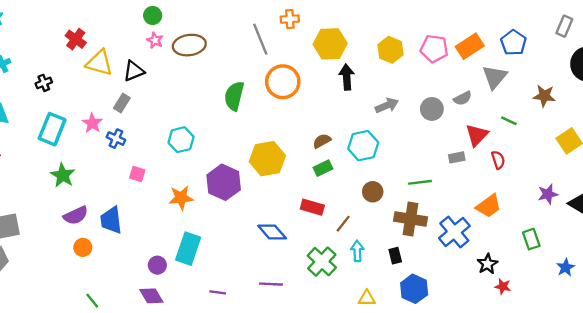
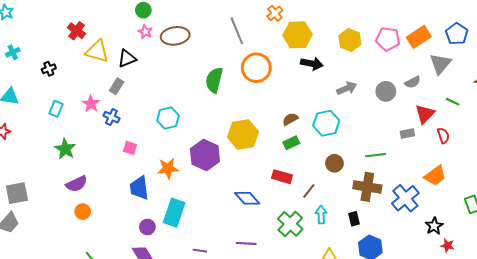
orange cross: (290, 19) -> (275, 13), moved, turned -35
black arrow: (347, 77) -> (312, 64), turned 105
cyan rectangle: (52, 129) -> (56, 109), size x0.6
blue trapezoid: (111, 220) -> (139, 188), moved

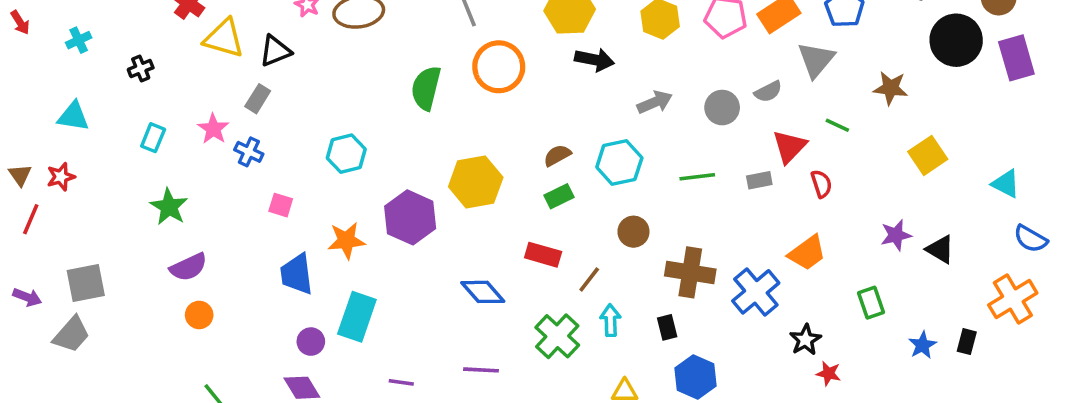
green line: (376, 155) -> (697, 177), moved

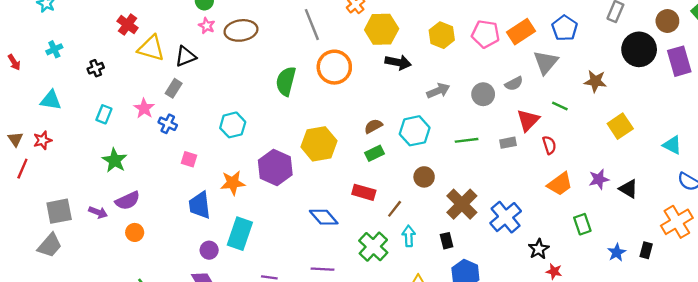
red arrow: (20, 22) -> (14, 62), moved
orange trapezoid: (807, 253) -> (560, 184), moved
brown cross: (690, 272) -> (462, 204), turned 36
purple arrow: (27, 297) -> (98, 212), moved

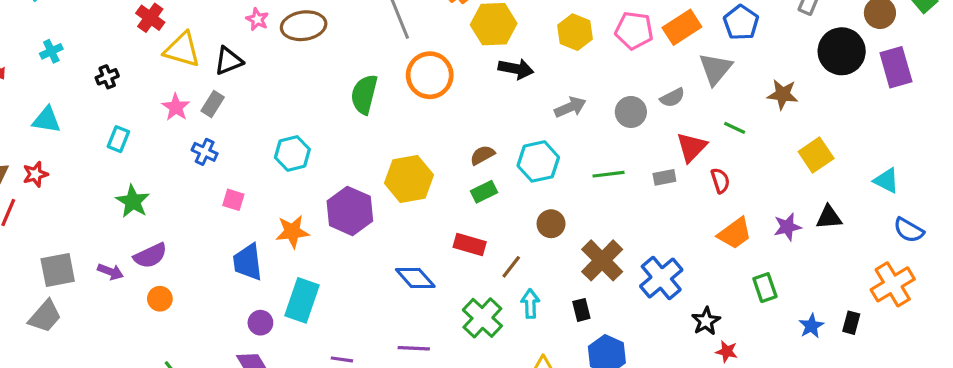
pink star: (144, 108) -> (176, 107), moved
black triangle: (628, 189) -> (829, 217), moved, turned -36

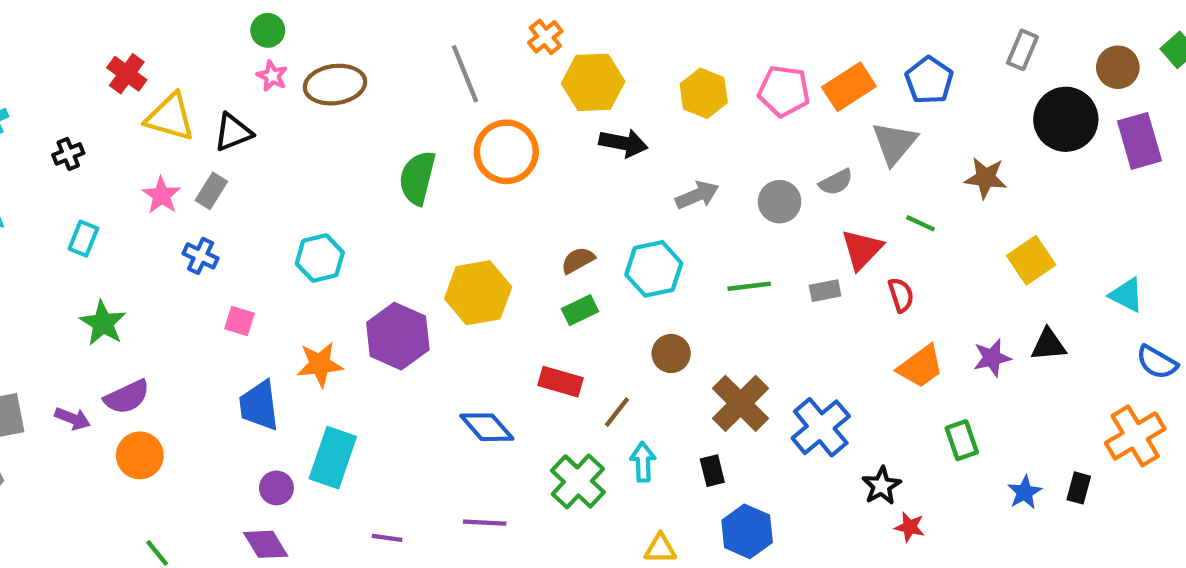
orange circle: (160, 299) -> (140, 455), size x1.4

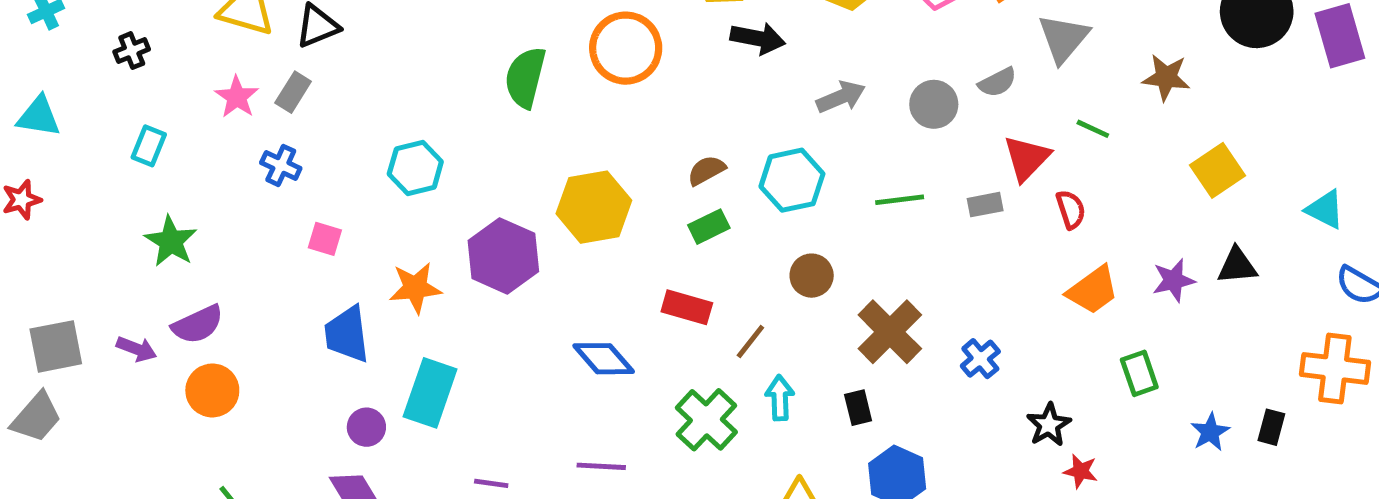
blue cross: (821, 427) -> (980, 359), size x0.6
orange cross: (1135, 436) -> (1335, 368), turned 38

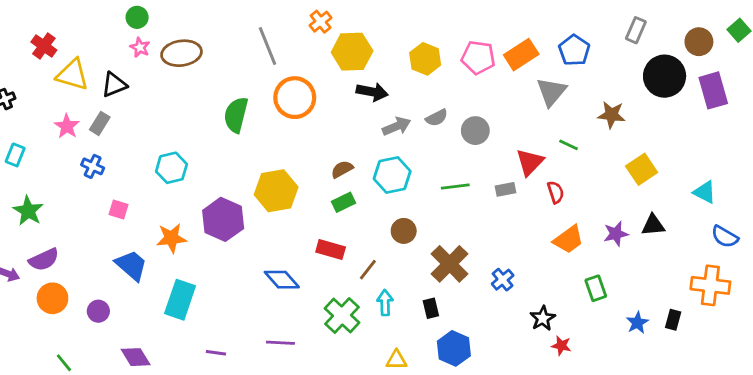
gray semicircle: (997, 82) -> (437, 118), moved
gray arrow: (841, 97) -> (396, 126), moved
blue trapezoid: (347, 334) -> (131, 265), turned 138
purple circle: (366, 427) -> (98, 311), moved

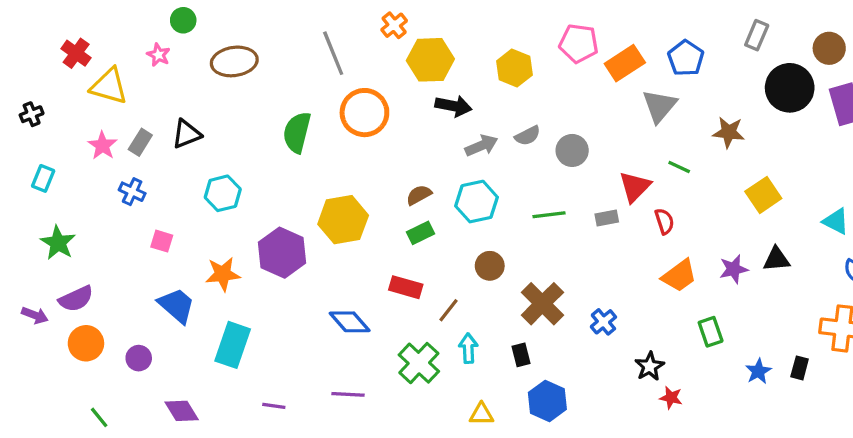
pink star: (140, 47) -> (158, 55), moved
pink pentagon: (478, 57) -> (579, 43), moved
black triangle: (114, 85) -> (186, 134), moved

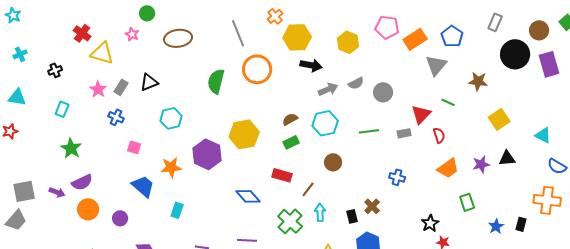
brown cross: (542, 304) -> (372, 206), moved, size x0.6
blue cross: (603, 322) -> (397, 177), moved, turned -35
cyan rectangle: (233, 345) -> (177, 210), size x0.6

